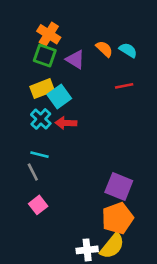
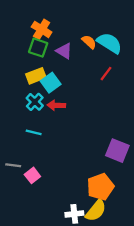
cyan semicircle: (128, 50) -> (109, 43), size x1.6
red line: (124, 86) -> (106, 74), turned -42
gray line: (33, 172) -> (13, 165), moved, turned -56
purple square: (119, 186) -> (117, 151), moved

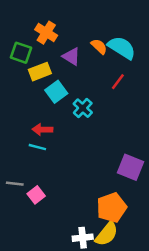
green square: (38, 48) -> (21, 53), moved
yellow rectangle: (36, 76) -> (40, 72), moved
cyan cross: (35, 102) -> (83, 108), moved
red arrow: (56, 105) -> (42, 129), moved

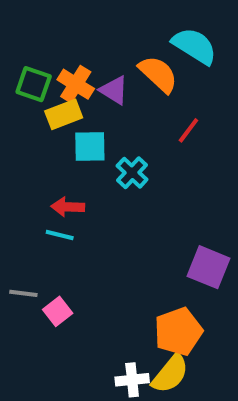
orange cross: (46, 33) -> (76, 84), moved
orange semicircle: (99, 46) -> (158, 74), size x1.5
cyan semicircle: (122, 48) -> (194, 46), moved
cyan square: (56, 92) -> (90, 147), turned 35

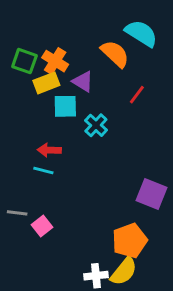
purple triangle: (114, 90) -> (83, 81), moved

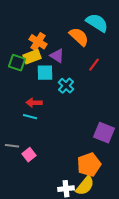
green square: (24, 61) -> (17, 63), moved

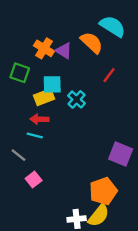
purple triangle: (57, 56) -> (64, 51), moved
yellow rectangle: (32, 57) -> (44, 97), moved
gray line: (12, 146) -> (19, 155), moved, turned 32

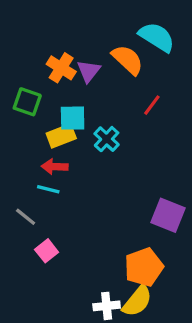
purple triangle: (64, 51) -> (89, 71), turned 36

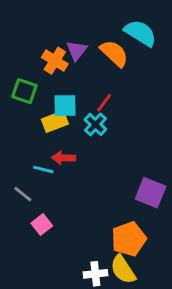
purple triangle: (89, 71) -> (77, 50), moved
red line: (152, 105) -> (104, 103), moved
red arrow: (55, 167) -> (64, 158), moved
yellow semicircle: (137, 301) -> (123, 269), turned 108

